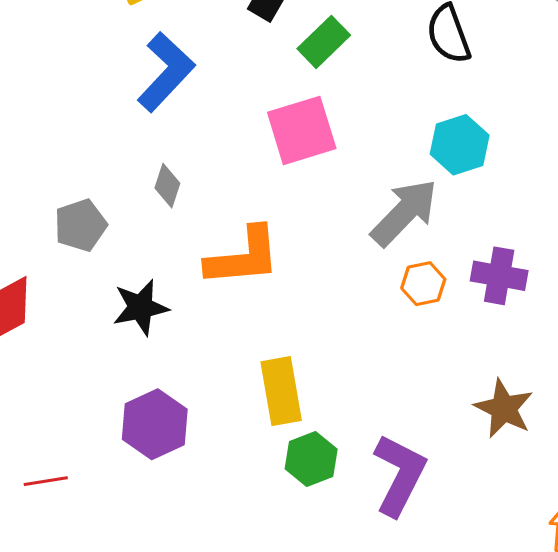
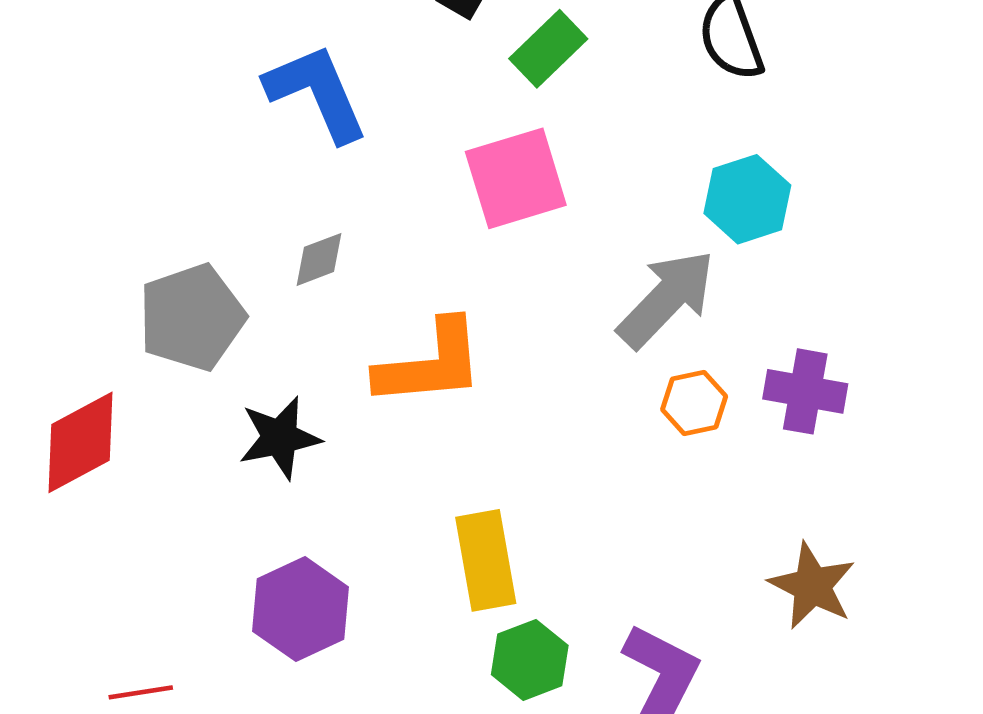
blue L-shape: (166, 72) -> (317, 93), turned -66
gray diamond: (167, 186) -> (319, 259), turned 51
gray pentagon: (81, 225) -> (192, 317), size x1.4

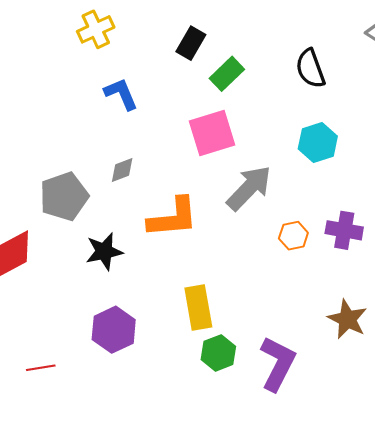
blue L-shape: (317, 93) -> (121, 94), size x0.7
gray arrow: (666, 299) -> (249, 188), moved

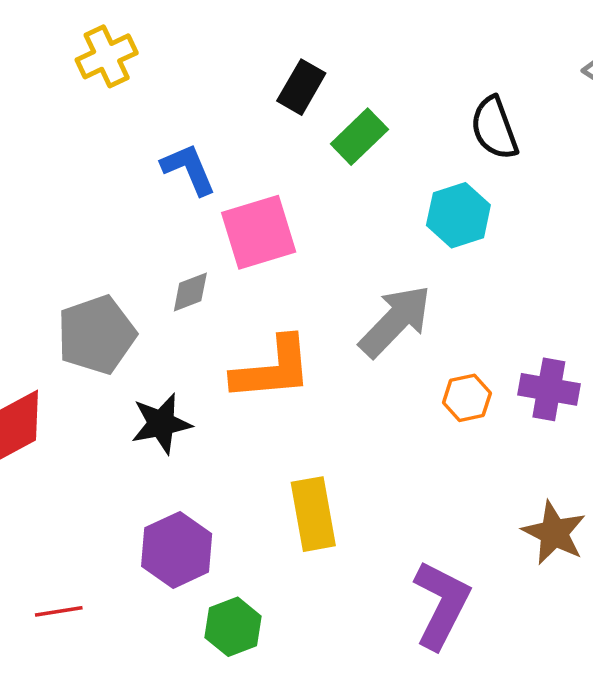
yellow cross: (96, 29) -> (107, 56), moved
pink square: (212, 133) -> (259, 232), moved
cyan hexagon: (318, 143) -> (458, 215), moved
green hexagon: (218, 353) -> (233, 627), moved

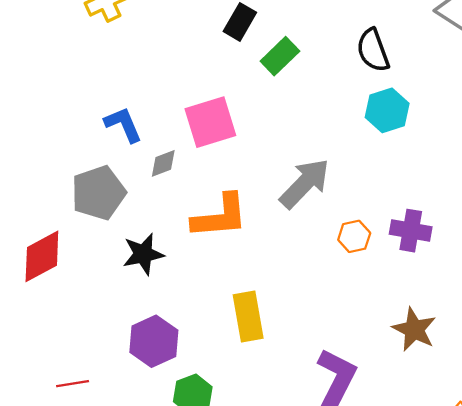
blue L-shape: (189, 169) -> (123, 124), moved
cyan hexagon: (458, 215) -> (387, 110), moved

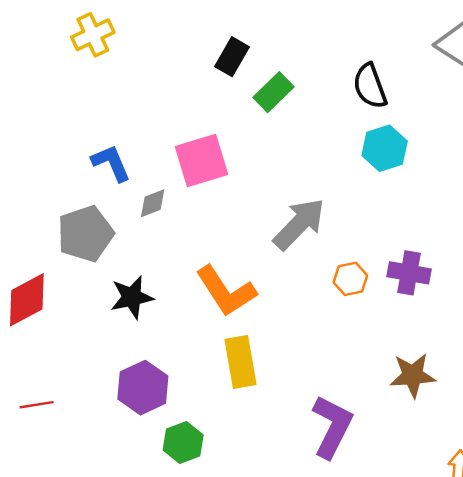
orange L-shape: (220, 216) -> (226, 291), moved, turned 62
brown star: (414, 329) -> (413, 375), turned -30
red line: (73, 384) -> (37, 405), moved

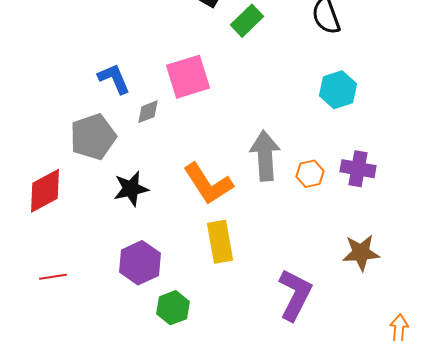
cyan hexagon: (385, 148) -> (338, 90), moved
gray arrow: (299, 224) -> (265, 156), moved, turned -48

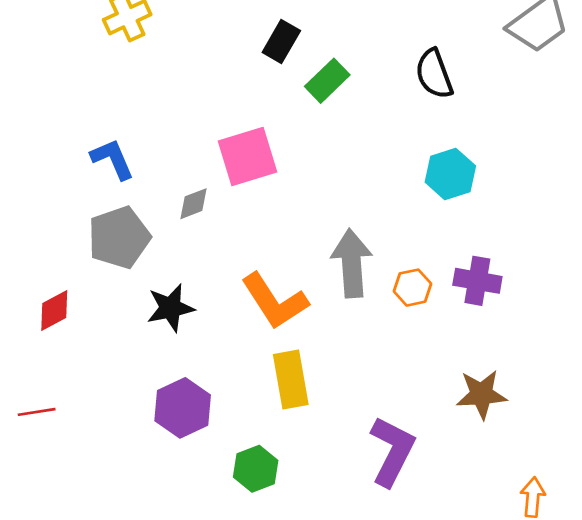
blue L-shape: (114, 79) -> (112, 159), moved
red diamond: (45, 191) -> (54, 311), size x0.7
red line: (53, 277) -> (37, 412), moved
green hexagon: (173, 308) -> (256, 469), moved

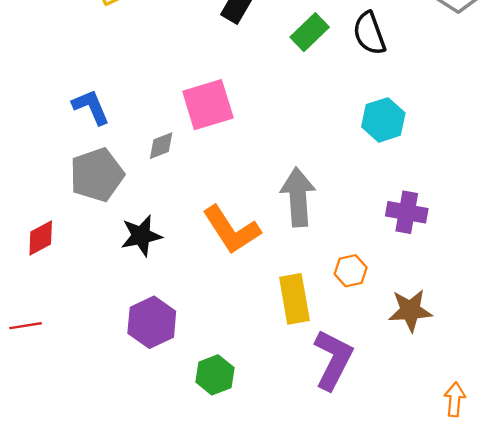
green rectangle: (327, 81) -> (310, 32), moved
orange hexagon: (412, 288) -> (351, 271), moved
yellow rectangle: (291, 379) -> (294, 299), moved

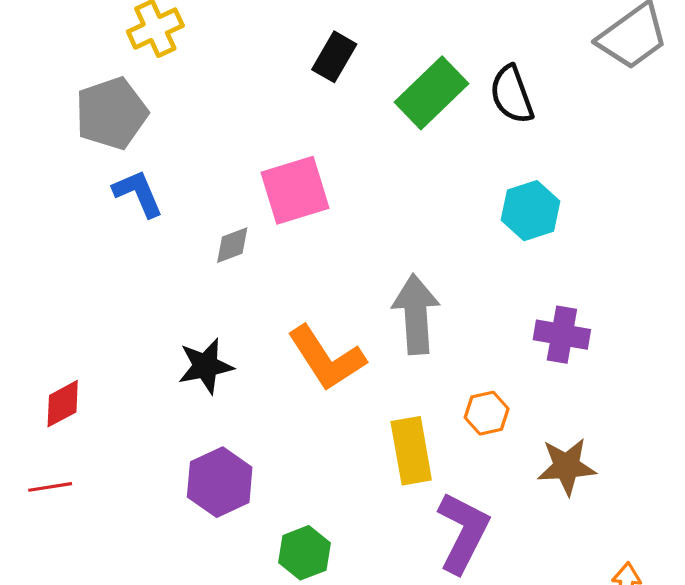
green rectangle: (310, 32) -> (432, 93), size x1.4
gray pentagon: (97, 175) -> (111, 113), moved
red diamond: (41, 238) -> (63, 404), moved

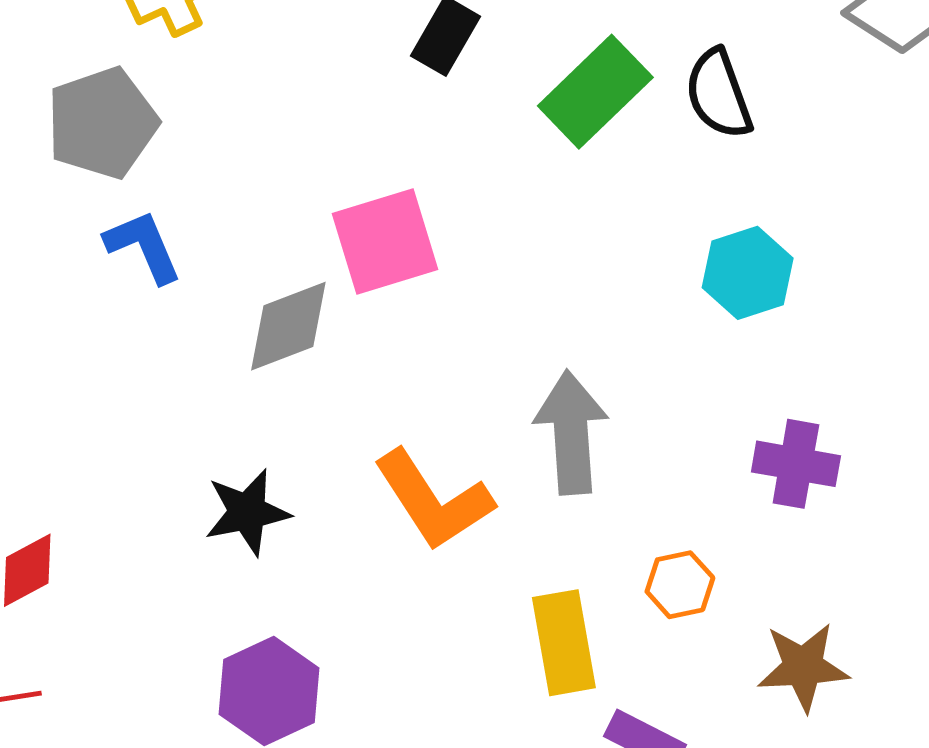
gray diamond: (232, 245) -> (288, 326), size x1.6

